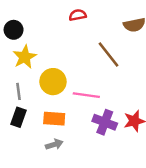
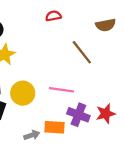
yellow circle: (53, 82) -> (23, 93), moved
orange rectangle: (54, 119) -> (55, 127), moved

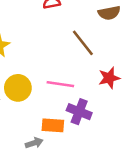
red star: (106, 114) -> (109, 78), moved
gray arrow: (32, 135) -> (34, 143), moved

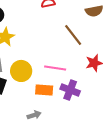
orange rectangle: (53, 125) -> (44, 90), moved

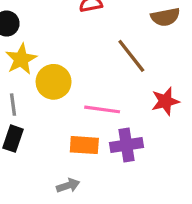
yellow circle: (21, 71) -> (54, 82), moved
purple cross: (70, 90) -> (126, 145), turned -30

